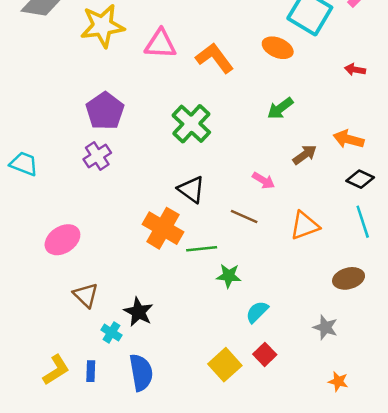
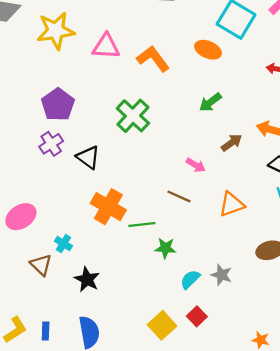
black triangle: (191, 189) -> (88, 157), moved
gray star: (325, 327) -> (221, 275), moved
cyan cross: (111, 333) -> (63, 244), moved

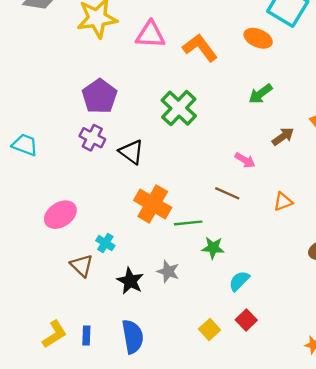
purple cross: (51, 144) -> (92, 138), turned -30
orange triangle: (232, 204) -> (283, 202), size x0.7
gray star: (221, 275) -> (168, 271), moved
yellow square: (162, 325) -> (210, 329), size x0.7

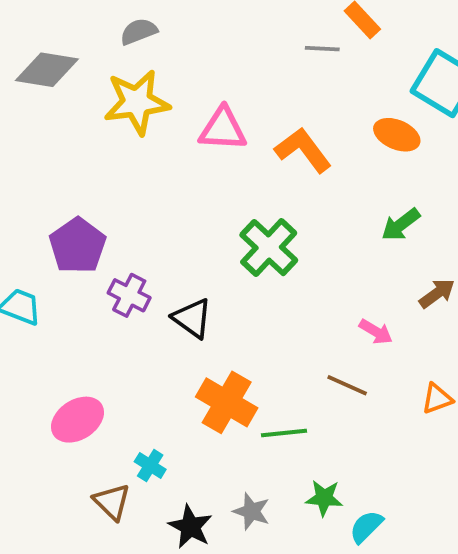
purple pentagon: (99, 96) -> (78, 246), moved
green star: (213, 248) -> (324, 498), moved

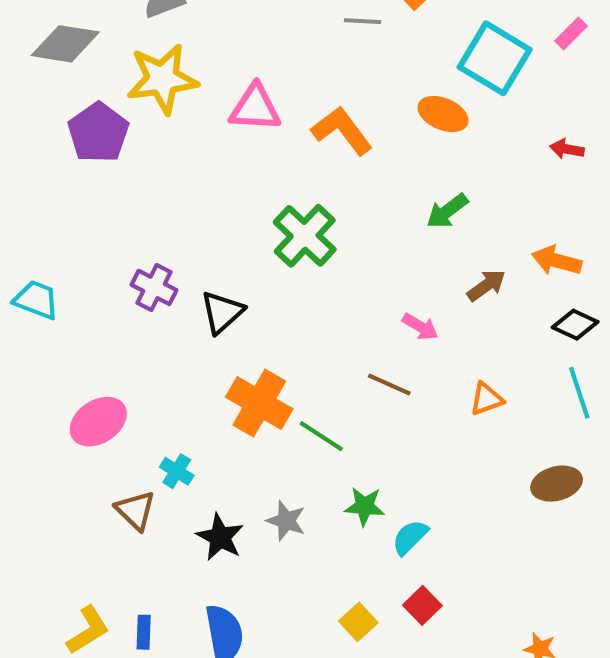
purple pentagon: (78, 246) -> (98, 133), moved
black triangle: (192, 318) -> (222, 312), turned 42
green line: (284, 433) -> (321, 436), turned 39

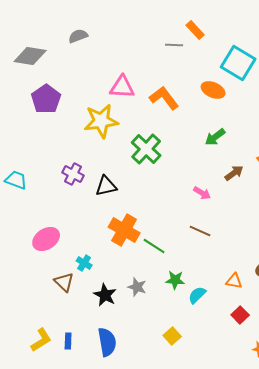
yellow star: (162, 79) -> (101, 121), moved
black triangle: (222, 312) -> (106, 186), turned 30
brown line: (389, 384) -> (200, 231), moved
orange triangle: (486, 399) -> (234, 281), moved, turned 30
red square: (422, 605) -> (240, 315), moved

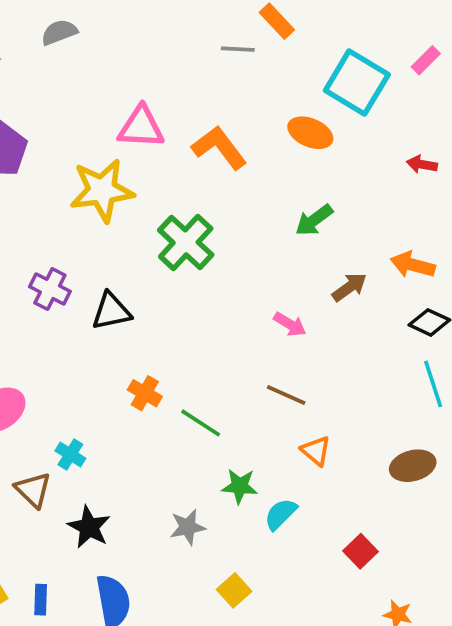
orange cross: (124, 230) -> (145, 393), size x0.6
orange triangle: (234, 281) -> (316, 451), moved, turned 30
gray star: (137, 287) -> (188, 527), moved, turned -30
black star: (105, 295) -> (89, 527), moved

